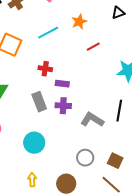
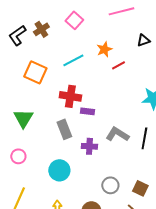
red line: (93, 47) -> (118, 65), moved
red cross: (45, 69) -> (70, 96), size x1.5
purple cross: (63, 106) -> (89, 146), moved
gray L-shape: (92, 120) -> (117, 134), moved

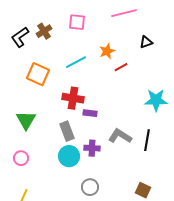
pink square: (74, 20) -> (77, 22), turned -36
cyan circle: (59, 170) -> (69, 156), moved
gray circle: (110, 185) -> (90, 187), moved

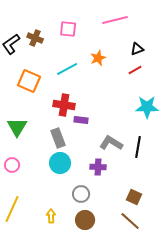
brown cross: (44, 31) -> (35, 38), turned -35
red line: (121, 67) -> (135, 70), moved
purple cross: (92, 148) -> (98, 167), moved

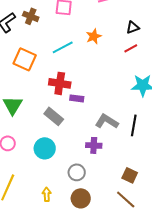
gray rectangle: (58, 138) -> (54, 116), turned -30
cyan circle: (60, 163) -> (45, 148), moved

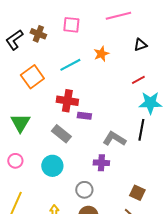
red line: (131, 48) -> (138, 80), moved
orange square: (25, 59) -> (32, 77), turned 30
black line: (134, 125) -> (141, 130), moved

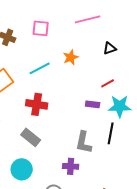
purple rectangle: (84, 116) -> (93, 104), moved
gray L-shape: (114, 139) -> (84, 142), turned -110

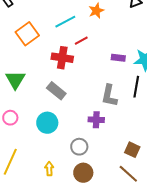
red line: (108, 83) -> (81, 41), moved

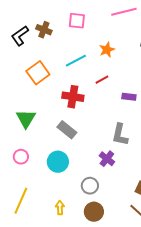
red line: (81, 41) -> (102, 80), moved
purple cross: (96, 120) -> (107, 159), turned 35

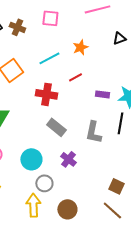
gray rectangle: (67, 130) -> (56, 127), moved
purple cross: (107, 159) -> (68, 159), moved
gray circle: (90, 186) -> (44, 183), moved
yellow arrow: (60, 208) -> (33, 205), size x1.6

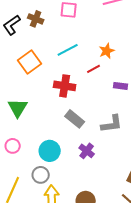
orange star: (80, 47) -> (107, 51), moved
gray L-shape: (93, 132) -> (112, 124), turned -110
gray circle: (44, 183) -> (41, 175), moved

